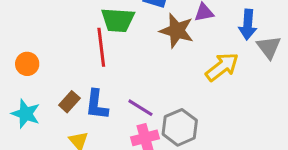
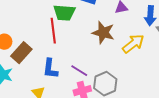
brown star: (177, 31) -> (103, 33), moved
brown rectangle: (69, 102) -> (21, 53), moved, size x1.5

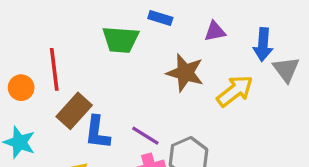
red line: (53, 31) -> (54, 69), moved
brown rectangle: (21, 53) -> (74, 111), moved

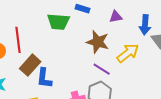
purple line: (145, 136) -> (102, 69), moved

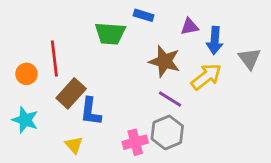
blue arrow: (145, 25) -> (215, 40), moved

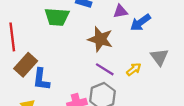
blue arrow: (215, 40) -> (140, 23), turned 50
gray triangle: (250, 59) -> (159, 57), moved
yellow arrow: (206, 77) -> (134, 69), moved, size x0.6

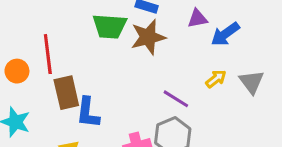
brown star: (100, 39) -> (148, 37), moved, turned -30
brown rectangle: (26, 65) -> (66, 93), turned -55
yellow arrow: (134, 69) -> (216, 79), moved

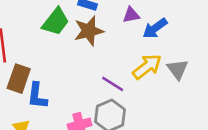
green trapezoid: (110, 26) -> (56, 22), turned -56
yellow arrow: (216, 79) -> (147, 67), size x1.6
brown rectangle: (66, 93) -> (19, 79), turned 32

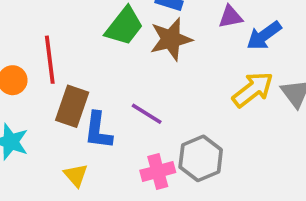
purple line: (113, 84) -> (147, 114), moved

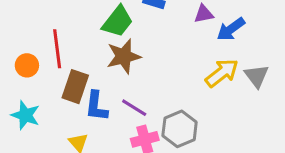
brown star: (171, 39) -> (124, 56), moved
purple line: (147, 114) -> (134, 108), moved

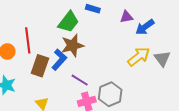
blue L-shape: (96, 106) -> (59, 60), moved, turned -145

